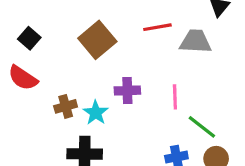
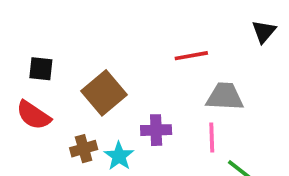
black square: (29, 38) -> (41, 69), turned -35
brown square: (97, 40) -> (104, 93), moved
gray trapezoid: (195, 41) -> (225, 97), moved

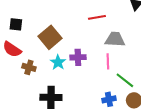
brown cross: (84, 149) -> (29, 67), moved, turned 32
cyan star: (119, 156) -> (58, 62), moved

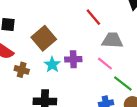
red line: (97, 17) -> (93, 17), turned 60
pink line: (108, 61) -> (105, 64), turned -49

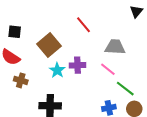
red line: (93, 17) -> (84, 25), moved
brown cross: (22, 70) -> (21, 80), moved

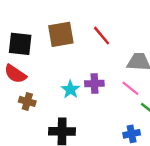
black square: (15, 32) -> (20, 44), size x1.5
brown square: (49, 45) -> (61, 34), moved, turned 30

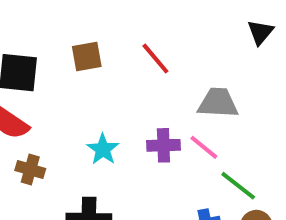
brown square: (61, 34) -> (87, 56), size x0.7
purple cross: (94, 83) -> (163, 145), moved

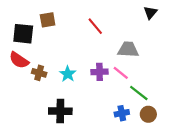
brown square: (87, 56) -> (48, 20), moved
brown cross: (30, 170) -> (39, 73), moved

